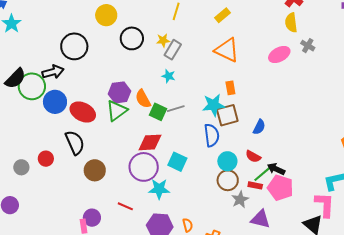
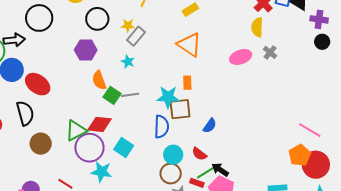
purple hexagon: (120, 92) -> (86, 50), moved
green triangle: (117, 111) -> (76, 130), moved

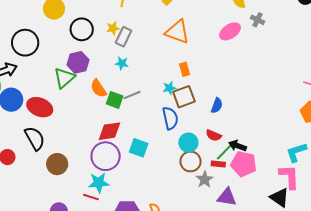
cyan star: (168, 97) -> (169, 88), size x0.6
green triangle: (76, 130) -> (64, 78), moved
cyan star: (102, 172) -> (99, 183), moved

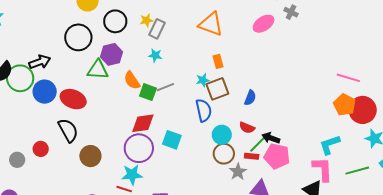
black circle: (25, 43) -> (78, 37), moved
green triangle: (64, 78) -> (98, 70), turned 45

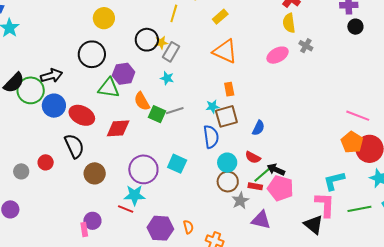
black circle: (115, 21) -> (147, 40), moved
red diamond: (143, 123) -> (118, 128), moved

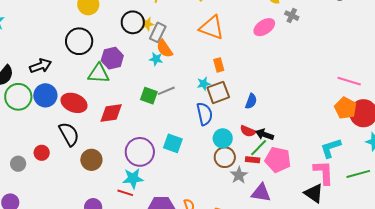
green circle: (31, 90) -> (18, 97), moved
orange semicircle: (142, 101) -> (164, 49), moved
black arrow: (276, 170) -> (265, 134), moved

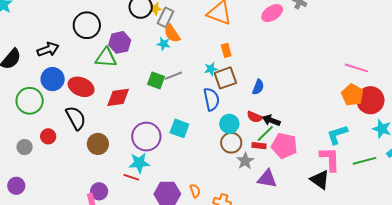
green circle: (18, 97) -> (30, 101), moved

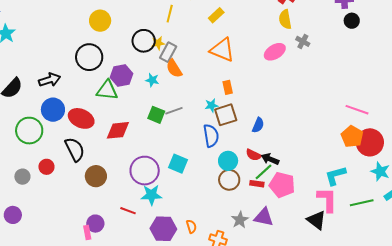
cyan star: (164, 44) -> (152, 80), moved
gray star: (245, 161) -> (240, 220), moved
cyan star: (139, 163) -> (151, 195), moved

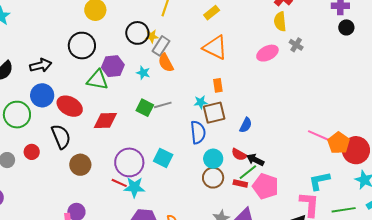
pink line: (357, 110) -> (319, 136), moved
red line: (128, 211) -> (119, 183), moved

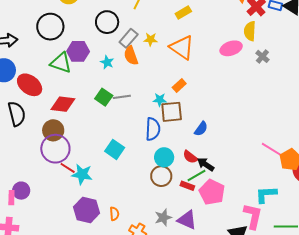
yellow star: (152, 36) -> (151, 39), moved
pink ellipse: (267, 53) -> (231, 48), moved
orange rectangle: (218, 85) -> (179, 85), turned 48
purple circle: (129, 162) -> (55, 149), moved
brown circle: (80, 165) -> (53, 130), moved

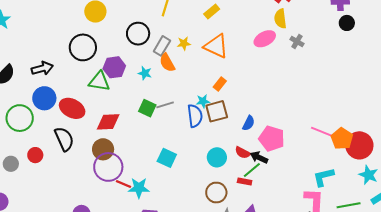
blue semicircle: (153, 129) -> (195, 116), moved
brown circle: (161, 176) -> (216, 193), moved
pink pentagon: (212, 192) -> (272, 139), moved

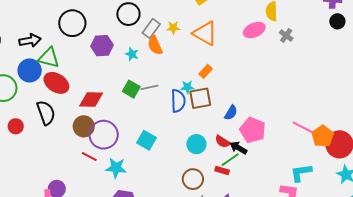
green triangle: (99, 81) -> (49, 58), moved
purple circle: (108, 167) -> (104, 135), moved
red line: (123, 184) -> (89, 156), moved

